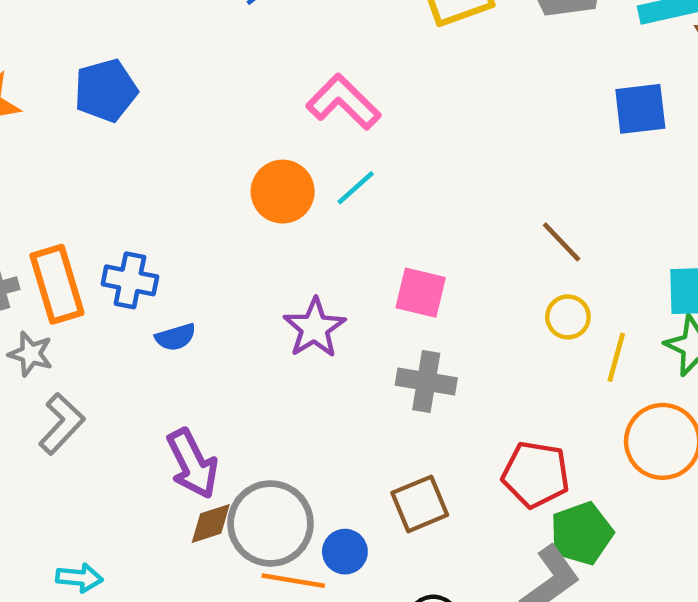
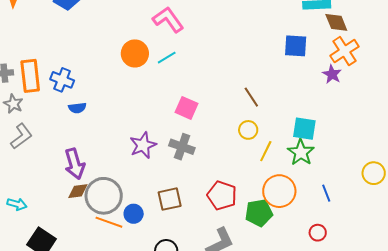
purple star: (314, 328) -> (143, 145), moved
green pentagon: (582, 533) -> (259, 213), moved

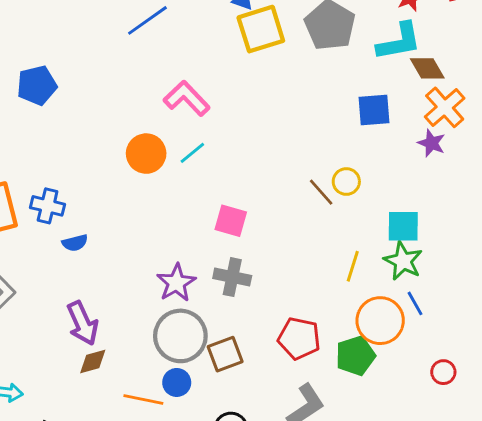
yellow circle: (248, 130) -> (346, 182), moved
blue line: (326, 193) -> (415, 303), moved
gray circle: (104, 196) -> (180, 336), moved

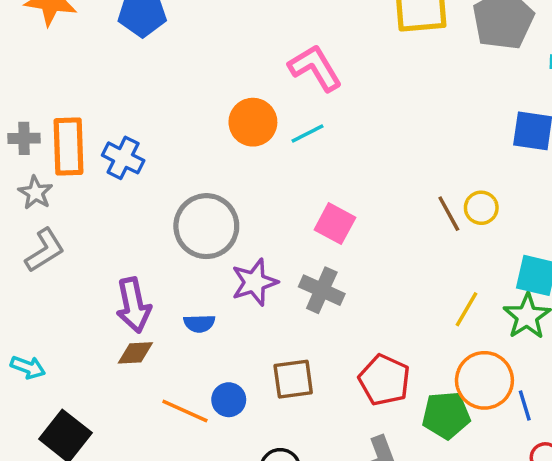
blue semicircle: (75, 243) -> (199, 323), moved
blue line: (415, 303) -> (525, 405), moved
gray circle: (180, 336) -> (206, 226), moved

